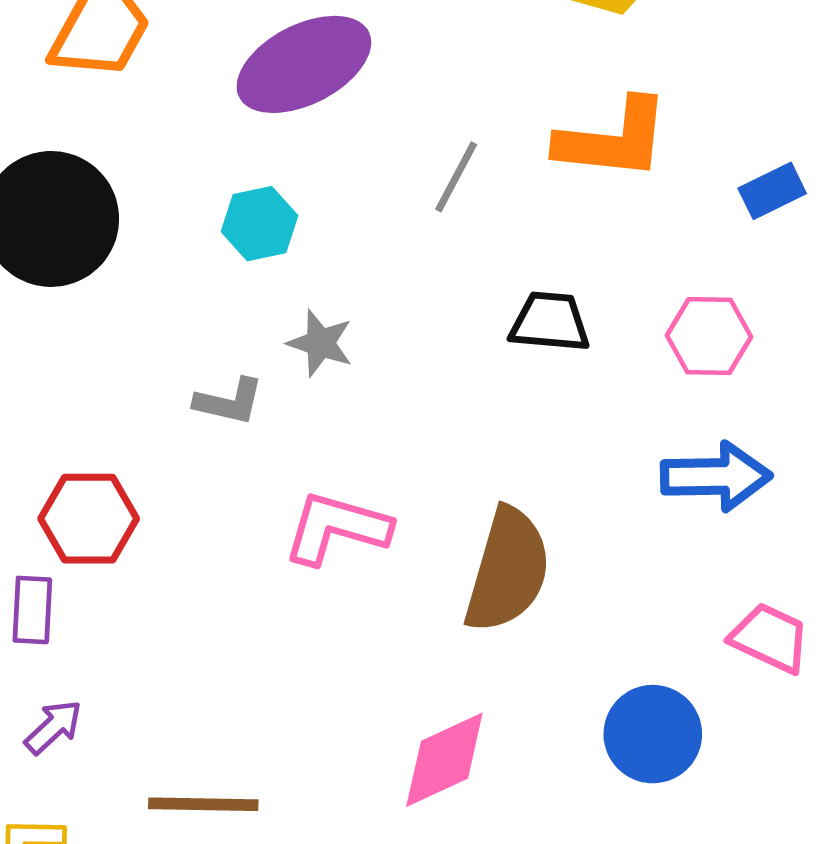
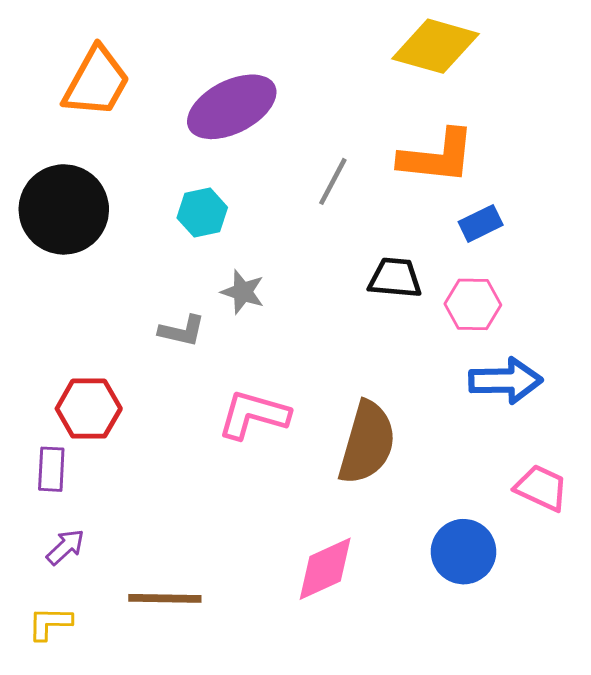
blue rectangle: (772, 191) -> (481, 223), moved
pink hexagon: (709, 336) -> (473, 304), moved

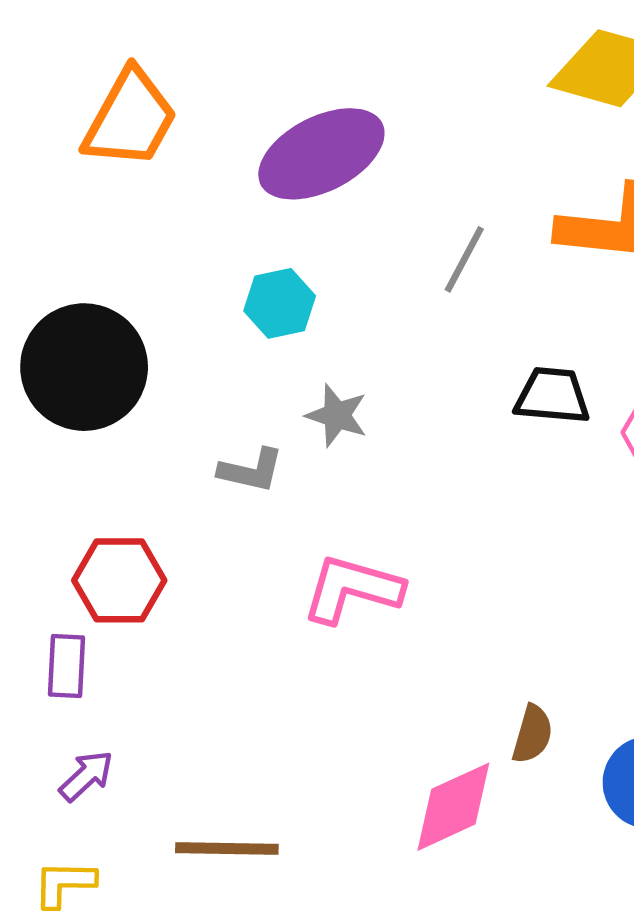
black circle: (64, 209) -> (84, 367), moved
brown semicircle: (367, 443) -> (532, 734), moved, size x0.5

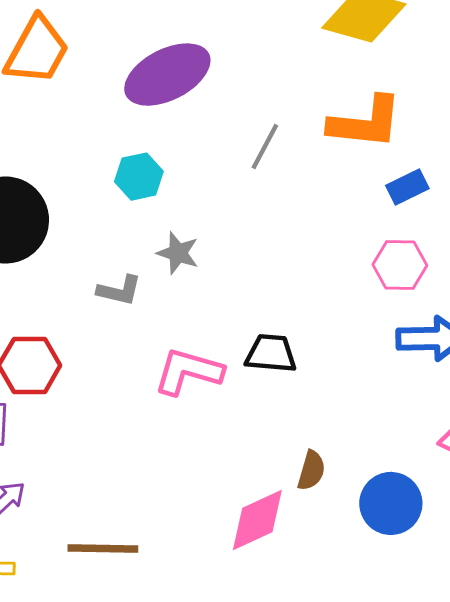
black trapezoid: (552, 396) -> (271, 353), moved

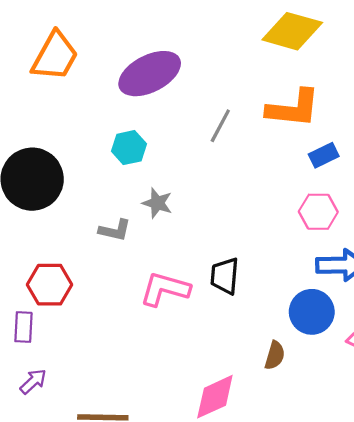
black trapezoid: (271, 353) -> (225, 276), turned -90
brown semicircle: (311, 470) -> (275, 355), moved
blue circle: (391, 503) -> (312, 312), moved

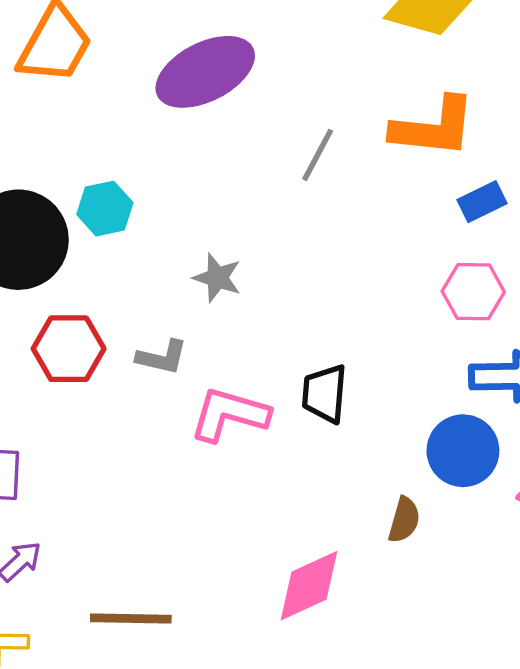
cyan hexagon: (129, 148) -> (105, 209), moved
gray L-shape: (115, 230) -> (162, 357), moved
red hexagon: (50, 285) -> (69, 349), moved

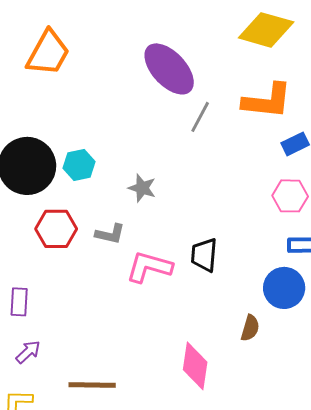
purple ellipse: (205, 72) -> (169, 69), moved, turned 74
cyan hexagon: (105, 209) -> (79, 165), moved
pink diamond: (309, 586) -> (195, 366), turned -57

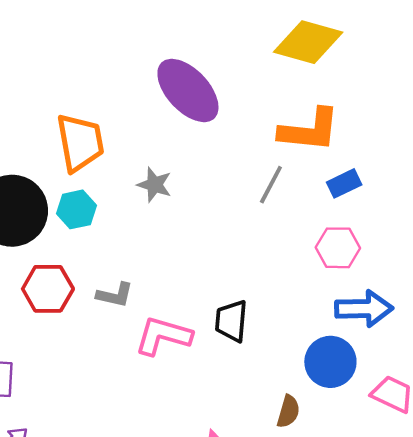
orange trapezoid: (48, 53) -> (80, 143), moved, turned -39
gray line: (200, 117) -> (271, 185), moved
gray star: (142, 188) -> (154, 185), moved

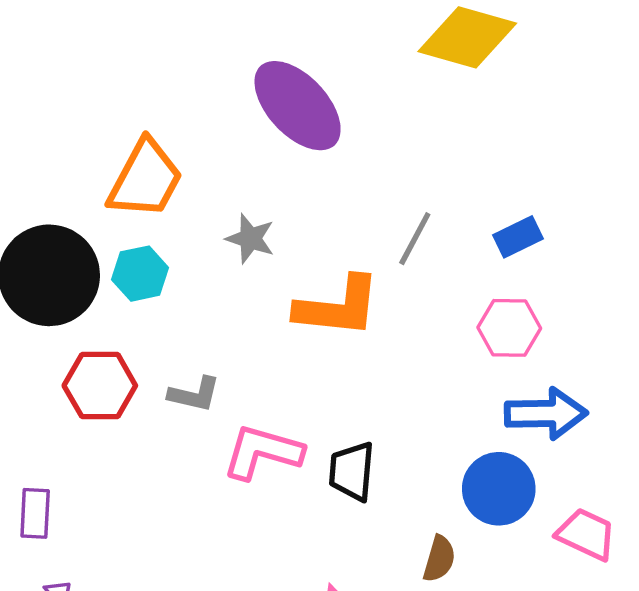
orange L-shape: (309, 130) -> (338, 307), moved
orange trapezoid: (80, 143) -> (145, 179), turned 38
black trapezoid: (231, 321) -> (352, 471), moved

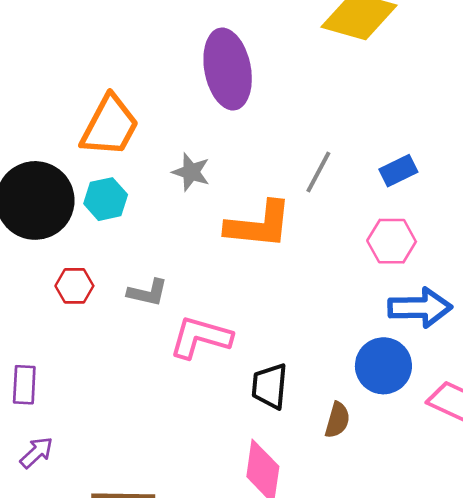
purple ellipse: (298, 106) -> (228, 69), turned 32
red hexagon: (100, 386) -> (74, 286), size x0.7
black trapezoid: (352, 471) -> (270, 386), moved

